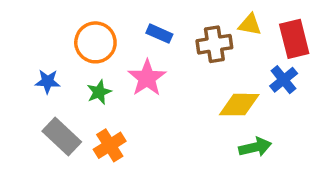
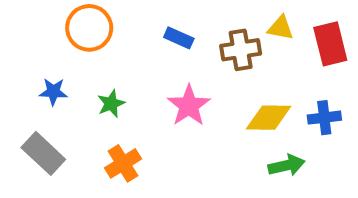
orange circle: (95, 42) -> (89, 28), moved
pink star: (147, 78) -> (189, 106), moved
blue cross: (284, 80) -> (324, 118), moved, turned 32
gray rectangle: (62, 136) -> (43, 153), moved

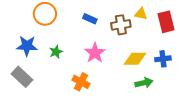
blue star: (53, 92) -> (27, 46), size x1.5
orange cross: (123, 163) -> (81, 82), moved, turned -30

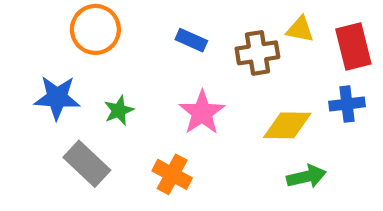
blue cross: (163, 59) -> (347, 104), moved
gray rectangle: (22, 77) -> (87, 164), moved

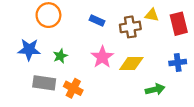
blue cross: (347, 104) -> (178, 62), moved
yellow diamond: (287, 125) -> (131, 64), moved
gray rectangle: (87, 164) -> (44, 83), turned -35
orange cross: (172, 174) -> (73, 88), moved

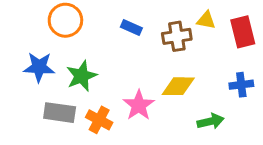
green star: (60, 56) -> (82, 76), size x1.5
pink star: (102, 57) -> (139, 105), moved

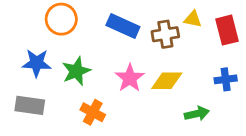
blue rectangle: (131, 28) -> (123, 26), size x1.6
pink star: (139, 105) -> (130, 78), moved
gray rectangle: (60, 113) -> (30, 105), moved

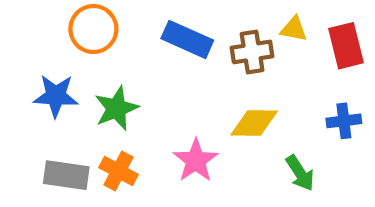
pink star: (130, 78) -> (196, 161), moved
gray rectangle: (30, 105) -> (66, 175), moved
orange cross: (93, 112) -> (118, 171), moved
green arrow: (197, 114) -> (300, 173), turned 70

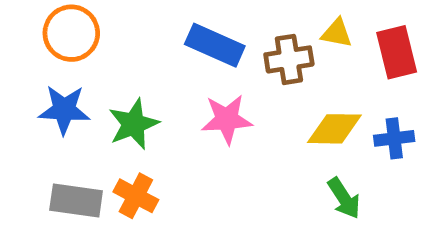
orange circle: (93, 29) -> (71, 33), moved
yellow diamond: (254, 123) -> (334, 129), moved
pink star: (196, 161) -> (227, 119), moved, turned 30

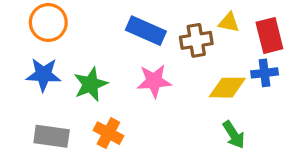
blue cross: (394, 138) -> (265, 73), moved
orange cross: (136, 196) -> (108, 133), moved

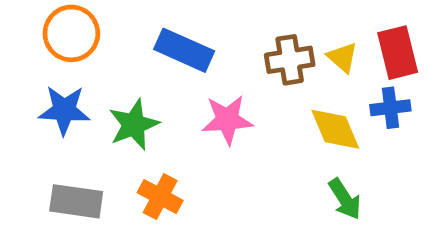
yellow triangle: (229, 22) -> (342, 57), moved, turned 30
blue rectangle: (146, 31) -> (184, 50), moved
yellow diamond: (227, 88) -> (335, 129), turned 66

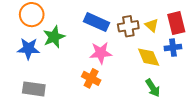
blue rectangle: (184, 50) -> (96, 22), moved
green star: (134, 125) -> (54, 37), moved
orange cross: (160, 197) -> (91, 78), moved

